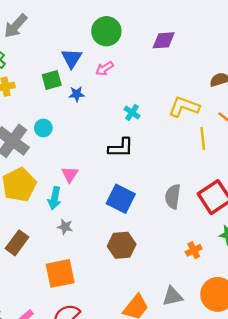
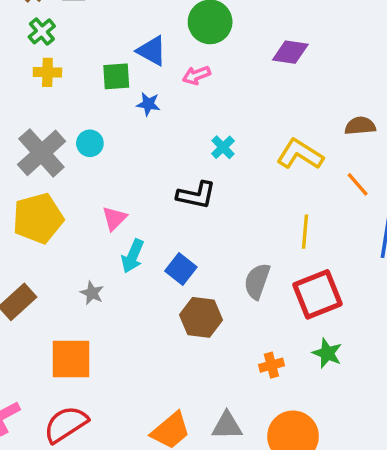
blue triangle: (72, 58) -> (152, 51), turned -45
yellow line: (203, 138) -> (305, 232), moved
cyan arrow: (55, 198) -> (133, 256), moved
blue square: (121, 199) -> (181, 269), size x0.7
brown hexagon: (122, 245) -> (201, 317), moved

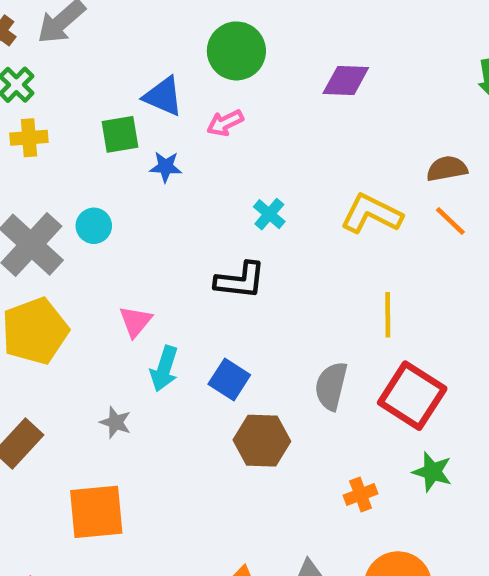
orange line: (358, 184) -> (450, 221), moved
red square: (318, 294) -> (412, 396), turned -30

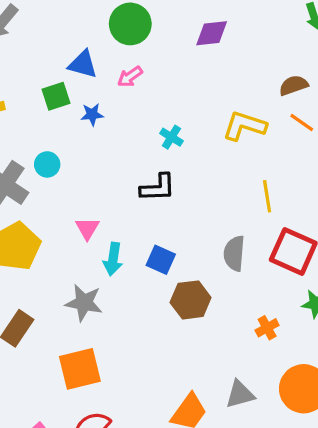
gray star: (115, 422) -> (84, 303), size x1.6

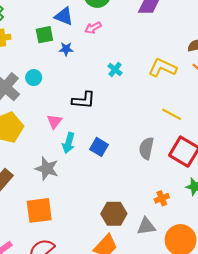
black L-shape: (158, 188) -> (84, 100), moved
yellow line: (267, 196) -> (172, 114), turned -60
brown hexagon: (191, 300) -> (114, 214), moved
gray triangle: (240, 394) -> (146, 226), moved

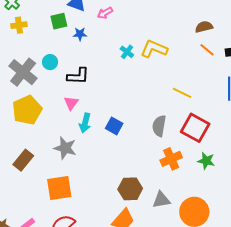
yellow L-shape: (162, 68) -> (154, 49), moved
black L-shape: (84, 100) -> (78, 76), moved
orange cross: (162, 198) -> (171, 159), moved, size x1.5

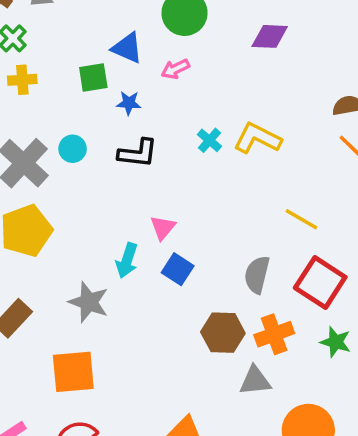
black L-shape: (78, 76) -> (138, 153), moved
pink triangle: (71, 103) -> (163, 227), moved
brown hexagon: (130, 189) -> (223, 333), moved
gray triangle: (161, 200) -> (255, 381), moved

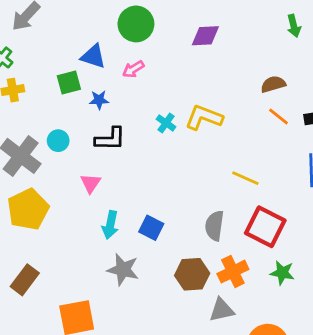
pink triangle: (163, 227) -> (91, 183), moved
gray star: (89, 302) -> (123, 270), moved

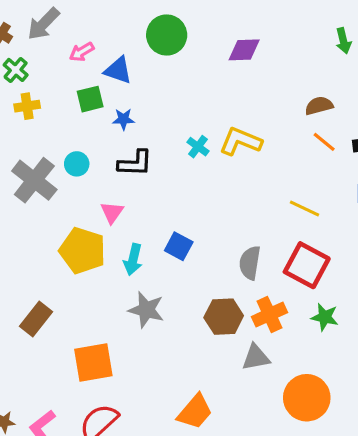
pink arrow: (133, 69) -> (82, 52), moved
yellow line: (245, 178) -> (304, 208), moved
yellow pentagon: (28, 209) -> (82, 251), moved, turned -30
blue square: (151, 228) -> (179, 246), moved

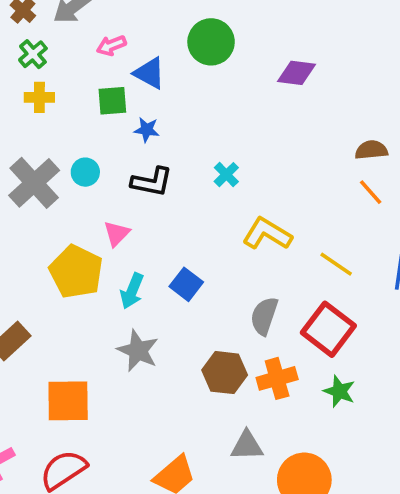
yellow L-shape: (241, 141) -> (267, 234), moved
gray triangle: (256, 357) -> (247, 446), moved

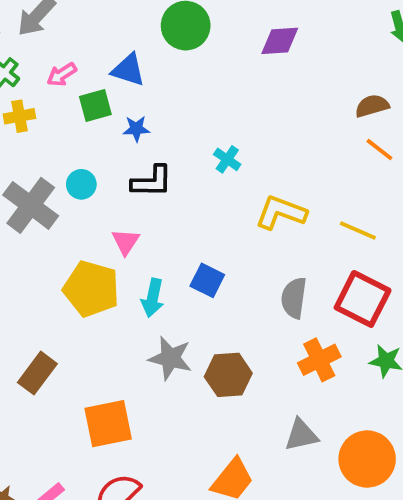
pink arrow: (111, 46) -> (62, 74), moved
brown hexagon: (225, 373) -> (228, 375), moved

